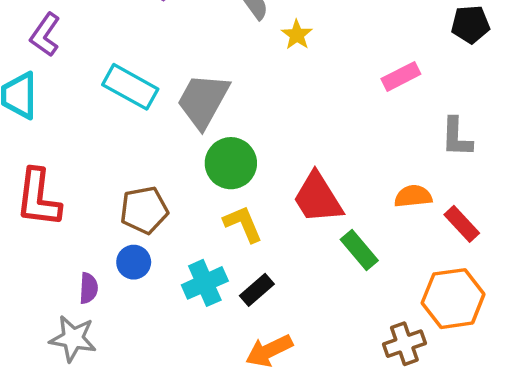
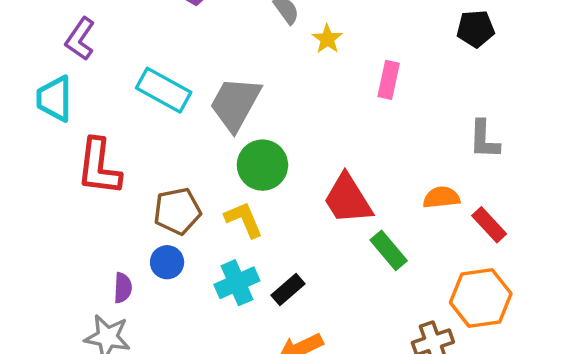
black pentagon: (470, 24) -> (476, 29), moved
pink rectangle: (401, 76) -> (389, 80), moved, turned -51
red L-shape: (38, 198) -> (99, 167), moved
yellow L-shape: (243, 224) -> (244, 220), moved

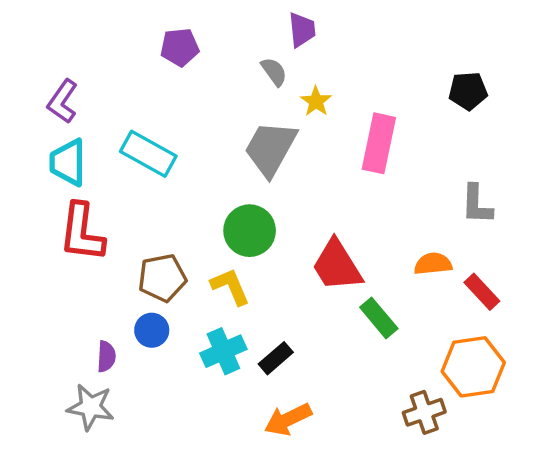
pink rectangle: (389, 80) -> (379, 143), size x1.5
cyan trapezoid: (55, 99) -> (68, 162), moved
gray trapezoid: (235, 104) -> (271, 149), moved

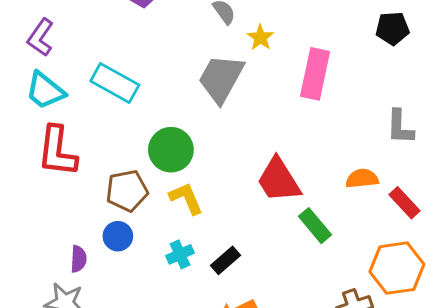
cyan trapezoid: (68, 162) -> (45, 91), turned -51
green circle: (250, 231) -> (171, 150), moved
cyan cross: (223, 351) -> (180, 254), size x0.7

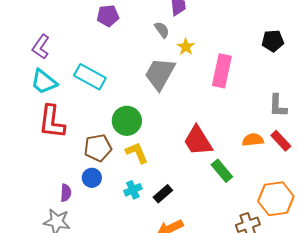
red rectangle: (405, 203) -> (281, 141), moved

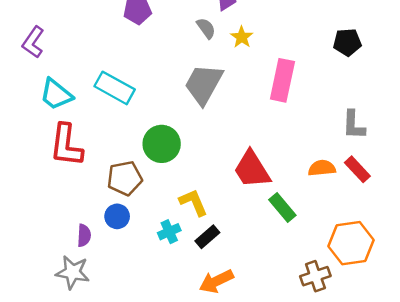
purple L-shape: (41, 47) -> (33, 42), moved
yellow star: (186, 47) -> (242, 37), moved
yellow L-shape: (137, 153) -> (193, 202), moved

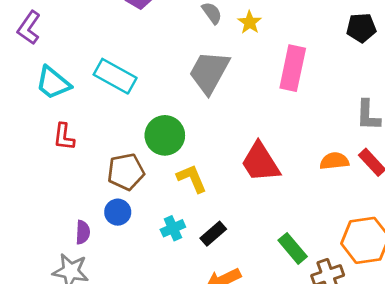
red L-shape: (66, 145) -> (64, 137), size x0.6
yellow L-shape: (193, 202) -> (192, 178), moved
green rectangle: (282, 207) -> (293, 248), moved

